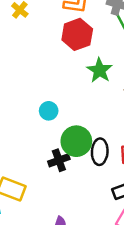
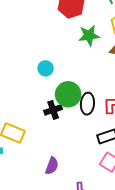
green star: (100, 70) -> (89, 36), turned 30

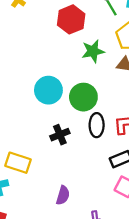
cyan circle: (46, 68) -> (48, 90), size x1.6
green circle: (68, 94) -> (83, 97), moved

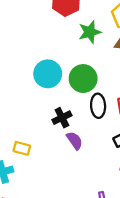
yellow rectangle: (18, 163) -> (22, 148), size x0.7
purple semicircle: (63, 195) -> (75, 141), moved, turned -48

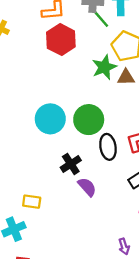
green star: (90, 32) -> (104, 67), moved

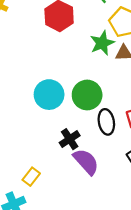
purple semicircle: (87, 187) -> (86, 162), size x1.4
yellow rectangle: (32, 202) -> (31, 177), turned -60

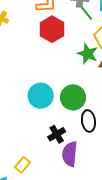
green star: (102, 43) -> (88, 54), turned -30
purple semicircle: (86, 162) -> (70, 154), turned -135

